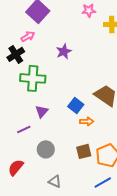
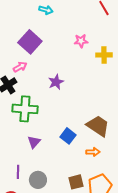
orange arrow: (87, 121) -> (93, 152), moved
purple line: (24, 129) -> (18, 172), moved, turned -64

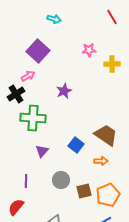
gray circle: (38, 180) -> (61, 180), moved

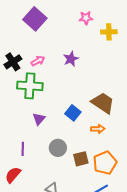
pink arrow: (28, 76) -> (38, 61), moved
purple star: (64, 91) -> (71, 59), moved

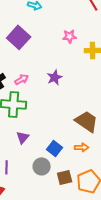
blue square: (73, 113) -> (55, 148), moved

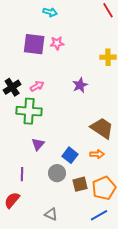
pink star: (70, 36) -> (57, 43), moved
purple square: (19, 37) -> (34, 44), turned -35
purple star: (55, 77) -> (80, 85), moved

